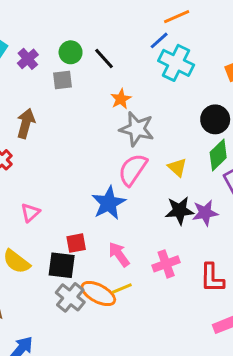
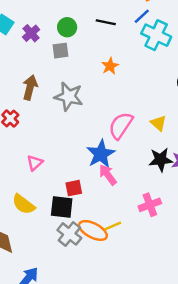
black line: (104, 58) -> (106, 22), moved, turned -36
gray star: (137, 129) -> (69, 96), moved
pink arrow: (119, 254) -> (108, 175), moved

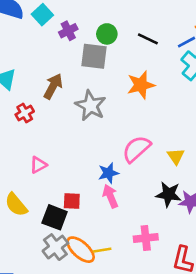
gray square: (60, 51) -> (94, 56), size x1.5
orange star: (110, 66) -> (141, 85), size x1.5
blue star: (101, 154) -> (108, 173), size x0.7

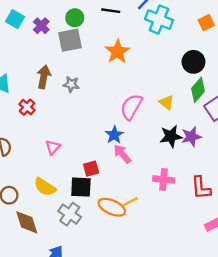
gray star: (91, 106) -> (71, 84), moved, size x0.6
pink cross: (146, 238) -> (164, 180), turned 30
gray cross: (55, 247) -> (70, 214), moved

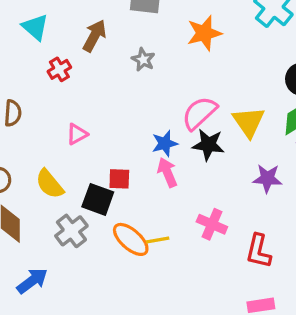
gray star: (71, 84) -> (143, 60), moved
yellow triangle: (167, 102) -> (249, 122), size x1.5
black star: (171, 136) -> (208, 145), moved

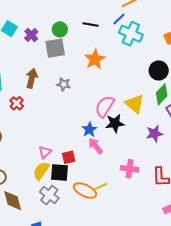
pink triangle: (77, 134) -> (45, 152), moved
yellow semicircle: (50, 184) -> (41, 171), moved, turned 90

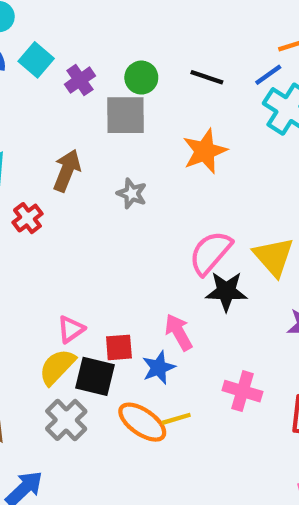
blue star: (89, 130) -> (159, 368), moved

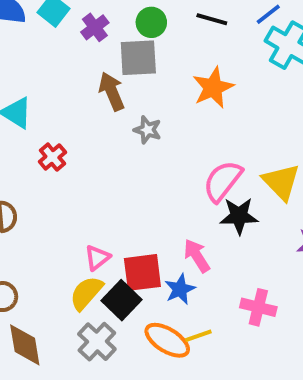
brown arrow: (67, 171) -> (112, 91), moved, turned -42
red square: (119, 347) -> (142, 272), size x1.5
black square: (95, 376) -> (122, 300), turned 33

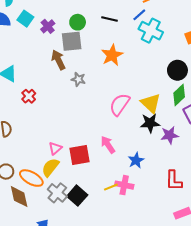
black star: (239, 216) -> (150, 123), moved
blue star: (180, 289) -> (136, 160), moved
black square: (122, 300) -> (77, 196), moved
pink cross: (258, 307) -> (124, 185), moved
orange ellipse: (167, 340) -> (31, 178), moved

